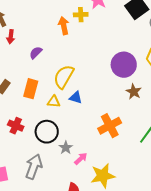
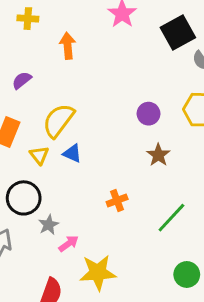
yellow cross: (81, 15) -> (28, 19), moved
purple circle: (124, 65) -> (149, 114), size x0.6
yellow triangle: (54, 102) -> (39, 155), turned 40
orange cross: (110, 126) -> (117, 200), size x0.6

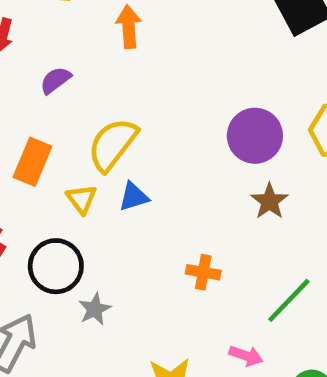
purple circle: (149, 114) -> (255, 136), size x1.5
blue triangle: (72, 153) -> (134, 197), turned -42
orange cross: (117, 200) -> (203, 272), turned 30
pink arrow: (69, 244) -> (246, 356), moved, turned 54

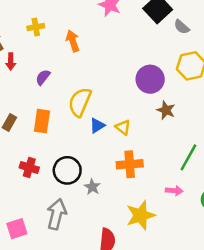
yellow triangle: (81, 199) -> (123, 127), moved
orange cross: (203, 272) -> (130, 164), moved, size x1.5

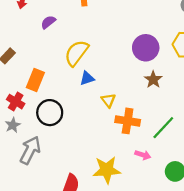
orange rectangle: (42, 121) -> (35, 80), moved
yellow triangle: (123, 127) -> (108, 100), moved
orange cross: (130, 164) -> (128, 121), moved
gray star: (92, 187) -> (13, 125), moved

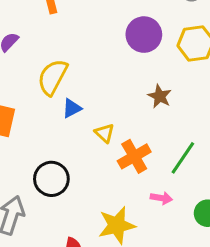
purple circle: (146, 48) -> (144, 35), moved
black circle: (50, 113) -> (51, 179), moved
orange cross: (128, 121) -> (134, 156), turned -30

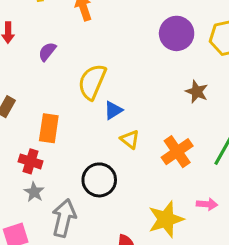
yellow triangle: (105, 133) -> (130, 139), moved
pink arrow: (161, 198) -> (207, 204), moved

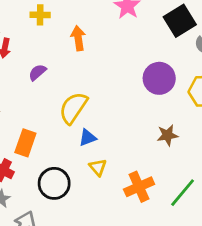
brown star: (197, 92) -> (167, 135), turned 30
black circle: (99, 180) -> (54, 183), moved

